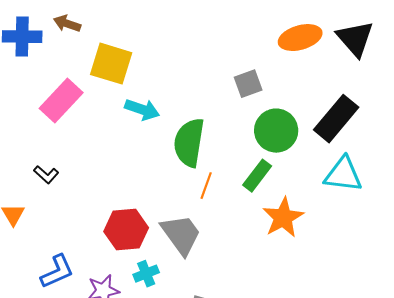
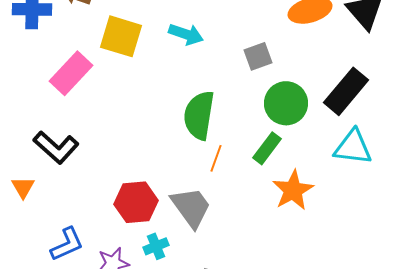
cyan arrow: (142, 110) -> (186, 34), moved
black L-shape: (46, 175) -> (56, 147), size x1.8

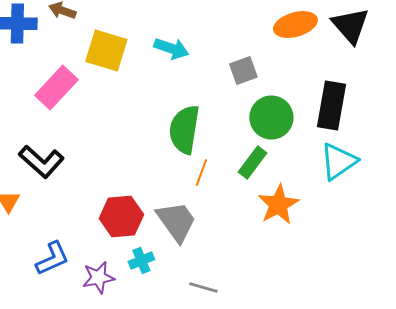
black rectangle: (346, 91) -> (331, 106), turned -30
cyan triangle: (353, 147) -> (338, 162), turned -42

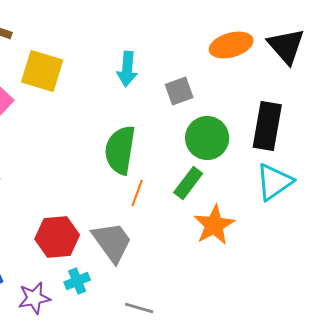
cyan arrow: (171, 48) -> (127, 69), moved, turned 76

